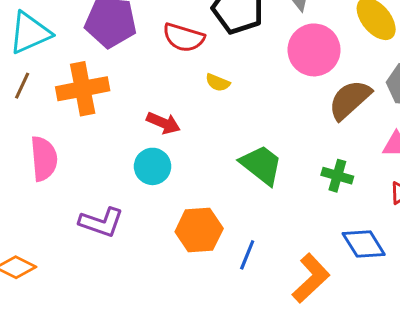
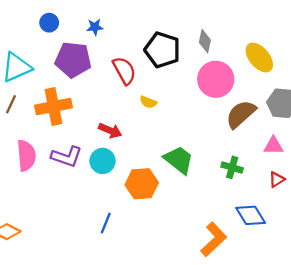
red semicircle: (184, 38) -> (124, 71), turned -136
purple L-shape: (101, 222) -> (67, 157), moved
orange hexagon: (199, 230) -> (142, 184), moved
blue line: (247, 255) -> (106, 223), moved

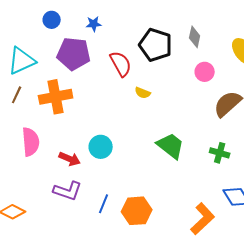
pink circle: (216, 79) -> (205, 72), size x0.6
red arrow: (110, 130) -> (70, 159), moved
purple L-shape: (67, 157) -> (68, 191), moved
orange hexagon: (142, 184) -> (137, 211), moved

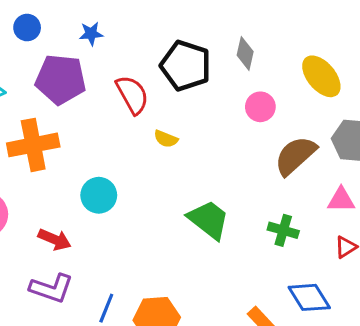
cyan circle: (101, 147) -> (99, 195), moved

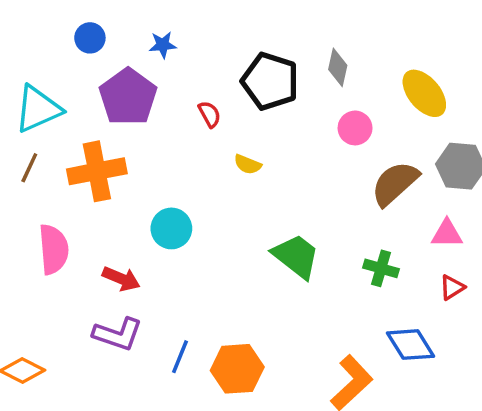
purple pentagon: (61, 79) -> (128, 97), turned 30
red semicircle: (132, 95) -> (209, 114), size x0.6

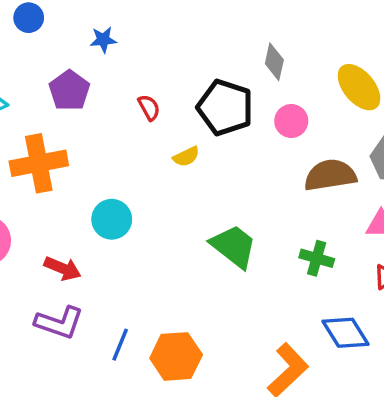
blue circle: (90, 38) -> (29, 18), moved
black pentagon: (270, 81) -> (225, 107), moved
purple pentagon: (128, 97) -> (69, 91), size x0.7
yellow semicircle: (248, 164) -> (186, 157), turned -48
brown semicircle: (395, 183) -> (330, 175), turned 33

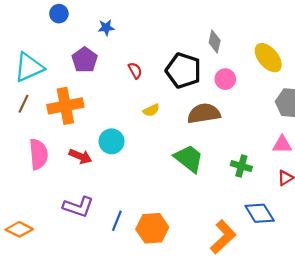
yellow semicircle: (186, 157) -> (151, 110), moved
brown semicircle: (330, 175) -> (204, 113), moved
red arrow: (63, 268) -> (80, 156), moved

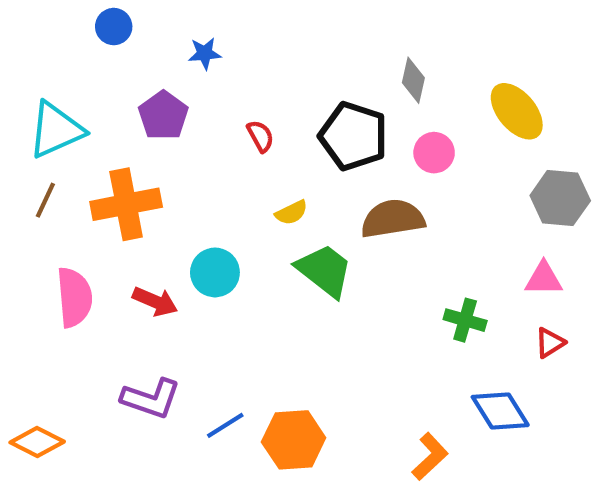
green trapezoid: (189, 159) -> (325, 270), moved
blue line: (117, 221) -> (225, 425), turned 36
orange L-shape: (223, 237) -> (430, 456), size x0.7

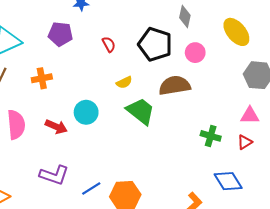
purple pentagon: (163, 115) -> (60, 34), turned -30
orange cross: (126, 204) -> (42, 78), size x0.6
red triangle: (550, 343) -> (245, 142), moved

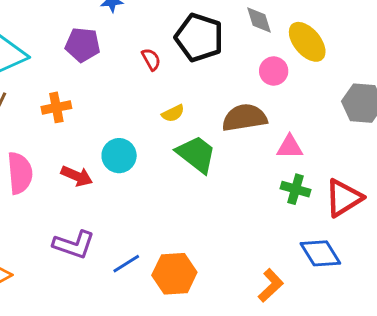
gray diamond: (185, 17) -> (259, 20), turned -30
yellow ellipse: (236, 32) -> (307, 42), moved
black pentagon: (155, 44) -> (199, 37), moved
pink triangle: (250, 115) -> (290, 147), moved
red triangle: (245, 142) -> (344, 198), size x1.8

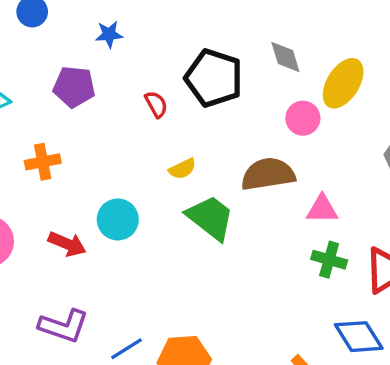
yellow ellipse: (307, 42) -> (343, 83), turned 72

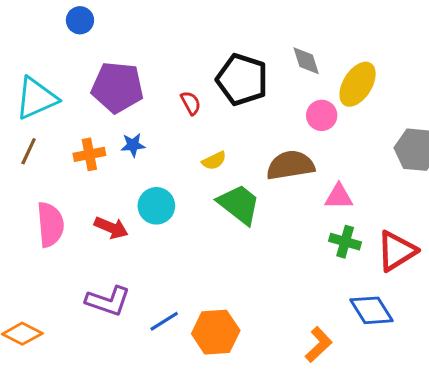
blue star: (109, 34) -> (133, 145), moved
purple pentagon: (74, 87) -> (117, 87), size x1.4

